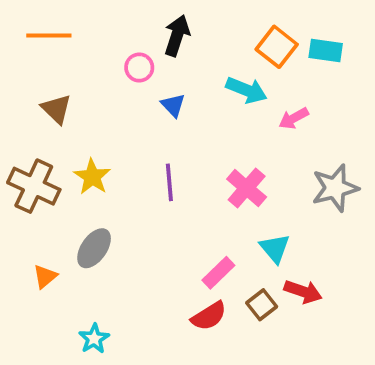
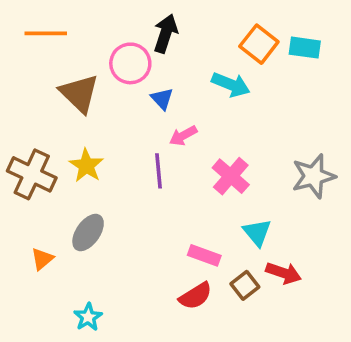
pink circle: (139, 67) -> (130, 63), size x1.5
brown triangle: (56, 109) -> (79, 93), moved, size x1.4
pink arrow: (294, 118) -> (183, 136), moved
pink rectangle: (218, 273) -> (204, 255), turned 64

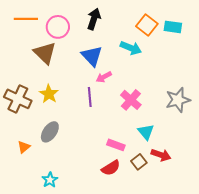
pink circle: (130, 63) -> (58, 27), moved
blue triangle: (162, 99) -> (92, 56), size x1.6

